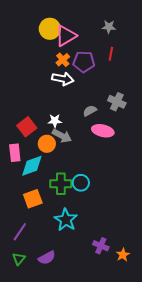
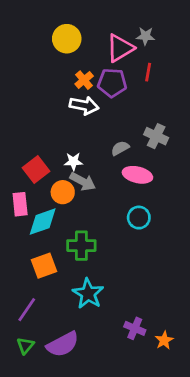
pink triangle: (66, 36) -> (120, 48), moved
cyan circle: (81, 183) -> (139, 218), moved
purple semicircle: (47, 258) -> (63, 344), size x1.4

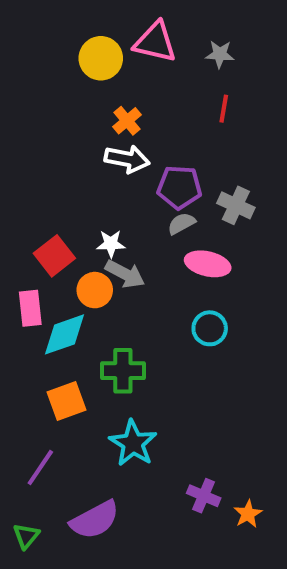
pink triangle: (120, 48) -> (155, 42), moved, turned 44
purple pentagon: (112, 83) -> (179, 187), moved
green triangle: (25, 346) -> (26, 536), moved

